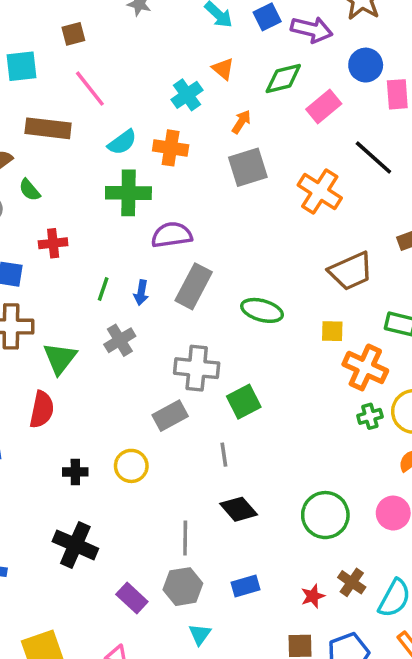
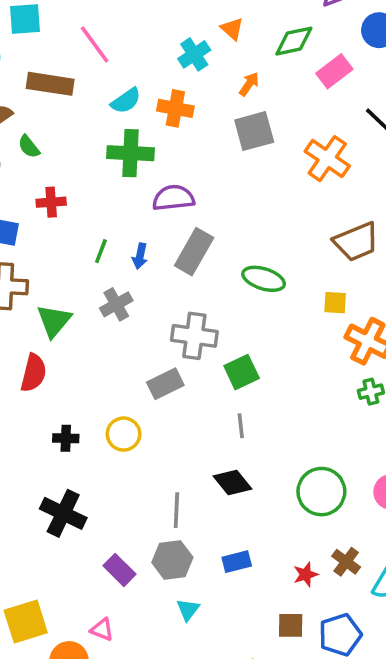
gray line: (224, 455) -> (241, 426), moved

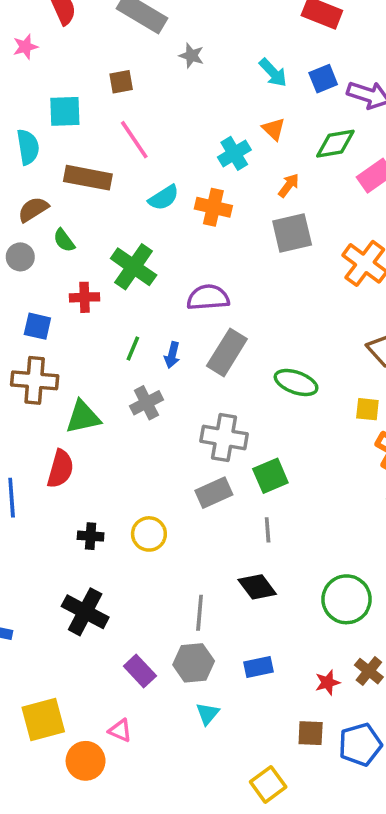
green cross: (130, 153) -> (134, 267), moved, turned 30
green triangle: (54, 321) -> (83, 417), turned 36
gray rectangle: (165, 384) -> (214, 493), moved

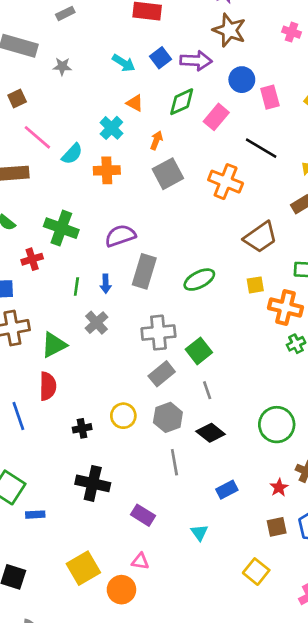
cyan semicircle: (164, 198) -> (72, 154), moved
green ellipse: (296, 382) -> (199, 280), turned -32
gray hexagon: (194, 663) -> (168, 417), moved

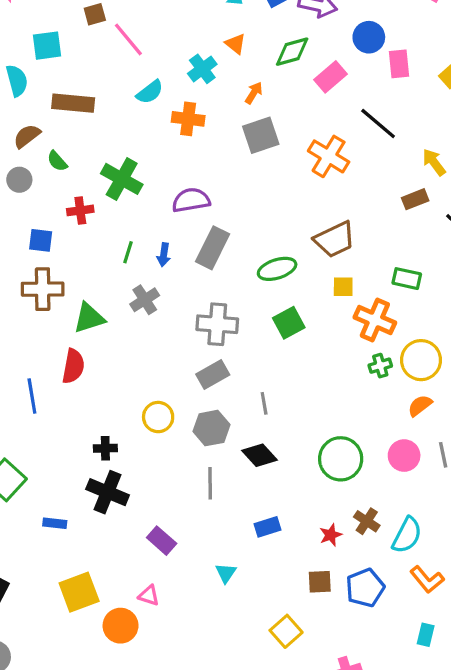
pink line: (37, 137) -> (128, 39), moved
brown trapezoid: (260, 237) -> (335, 239), moved
green square: (199, 351) -> (289, 323), moved
black cross: (82, 428) -> (105, 448), moved
blue rectangle: (35, 515) -> (55, 523), moved

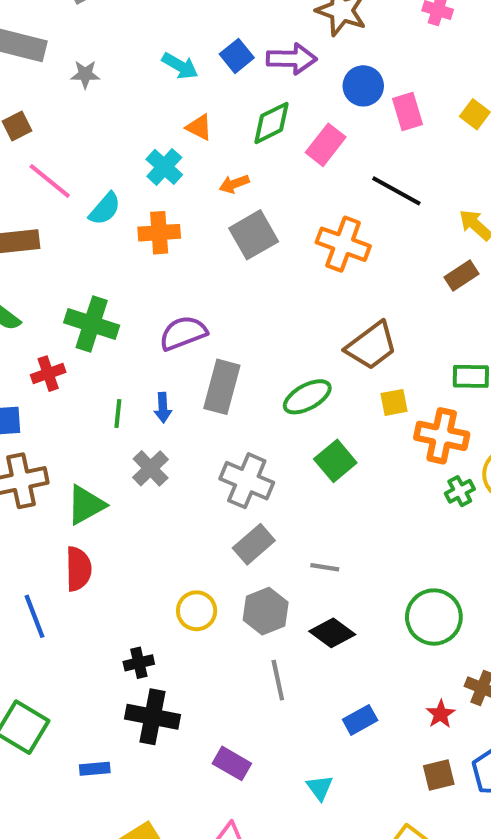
pink line: (128, 39) -> (50, 181), moved
orange arrow: (254, 93) -> (234, 184), turned -130
gray cross: (217, 324) -> (247, 481), turned 30
gray line: (264, 403) -> (325, 567), turned -60

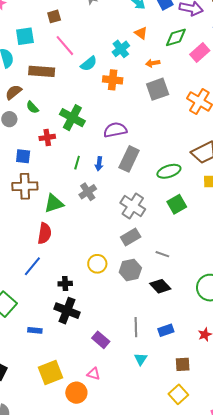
blue line: (34, 616) -> (32, 266), moved, turned 50
gray line: (278, 680) -> (136, 327), moved
brown square: (439, 775) -> (183, 364), moved

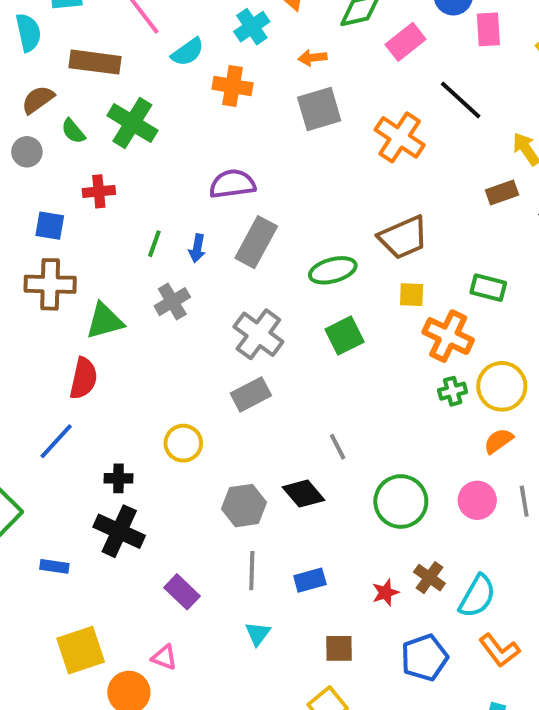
green cross: (72, 118) -> (132, 123), moved
gray line: (162, 254) -> (338, 447), moved, turned 40
gray hexagon: (130, 270) -> (244, 506), moved

